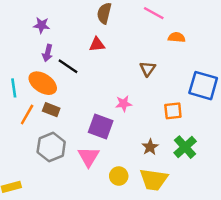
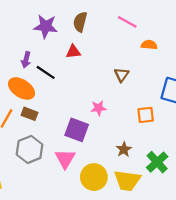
purple star: (42, 25) -> (46, 26), moved, size x1.5
green cross: (185, 147) -> (157, 162), moved
yellow circle: (119, 176) -> (94, 177), size x1.5

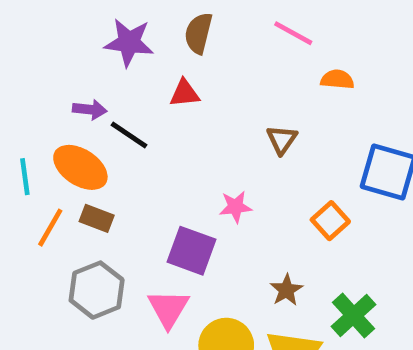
purple arrow: (26, 60) -> (90, 110), turned -98
orange square: (146, 115) -> (330, 221), turned -36

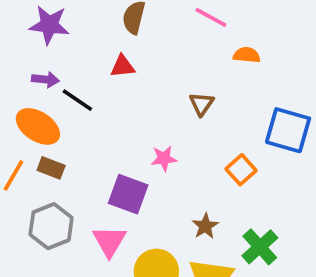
purple star: (129, 42) -> (49, 25), moved

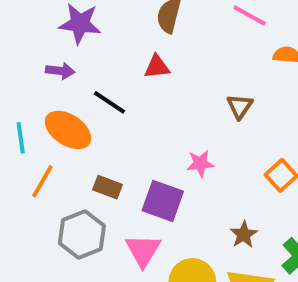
purple arrow: (45, 79) -> (60, 71), moved
brown rectangle: (51, 168) -> (108, 187), moved

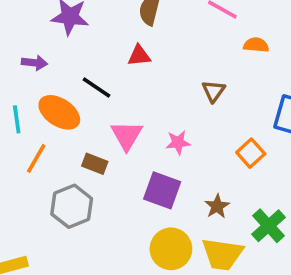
purple arrow: (60, 71) -> (34, 63), moved
purple square: (163, 201) -> (162, 190), moved
pink triangle: (143, 250) -> (127, 135), moved

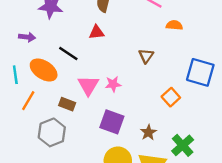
pink star: (178, 142) -> (113, 84), moved

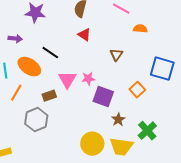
red triangle: (97, 32) -> (84, 35), moved, turned 40
brown rectangle: (67, 104) -> (49, 96), turned -40
purple square: (112, 122) -> (103, 97), moved

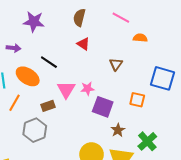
orange square: (137, 90) -> (137, 100), turned -35

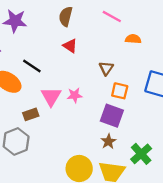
orange square: (137, 100) -> (120, 91), moved
purple square: (103, 107) -> (112, 116), moved

